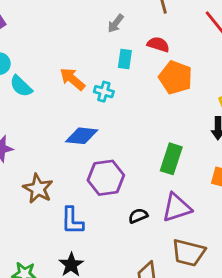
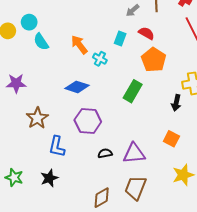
gray arrow: (116, 23) -> (133, 10), moved
green rectangle: (171, 159) -> (133, 91), moved
brown trapezoid: (188, 253) -> (136, 188), turned 85

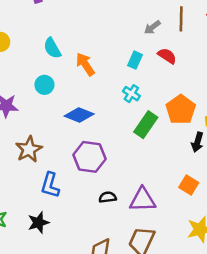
cyan circle: (29, 22) -> (44, 85), moved
cyan semicircle: (41, 42) -> (52, 48), moved
cyan cross: (100, 59) -> (131, 94), moved
orange pentagon: (154, 60) -> (181, 110), moved

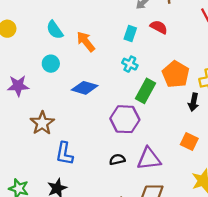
purple hexagon: (90, 157) -> (125, 119), moved

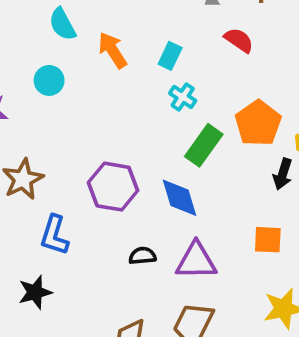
cyan rectangle: (130, 34) -> (170, 56), moved
blue diamond: (85, 88) -> (179, 198), moved, turned 50
purple hexagon: (125, 119) -> (113, 187), moved
orange square: (189, 142) -> (268, 240), turned -30

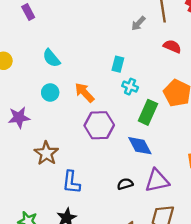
red semicircle: (239, 40) -> (172, 46), moved
orange arrow: (113, 50) -> (84, 93), moved
purple hexagon: (113, 187) -> (99, 125), moved

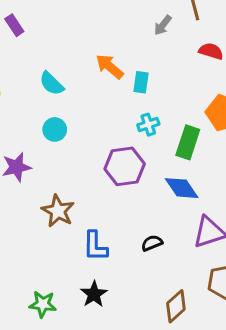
cyan cross: (130, 87) -> (148, 125), moved, turned -35
orange arrow: (84, 93) -> (110, 66), moved
black semicircle: (125, 184) -> (152, 243), moved

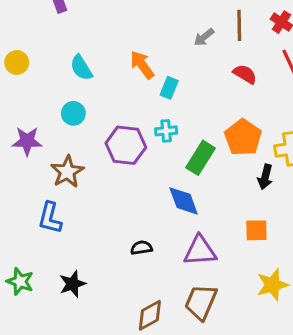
purple hexagon: (125, 166) -> (126, 145), moved
brown star: (58, 211) -> (67, 172), moved
blue L-shape: (95, 246) -> (50, 218), moved

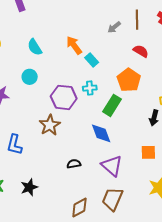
cyan rectangle: (169, 88) -> (92, 60), turned -64
orange pentagon: (243, 137) -> (129, 80), moved
brown star: (67, 172) -> (50, 125), moved
purple triangle: (200, 251) -> (112, 166), turned 45

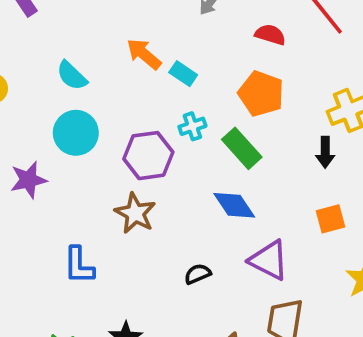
cyan circle: (30, 77) -> (76, 133), size x1.5
green rectangle: (112, 105) -> (242, 148), turned -60

